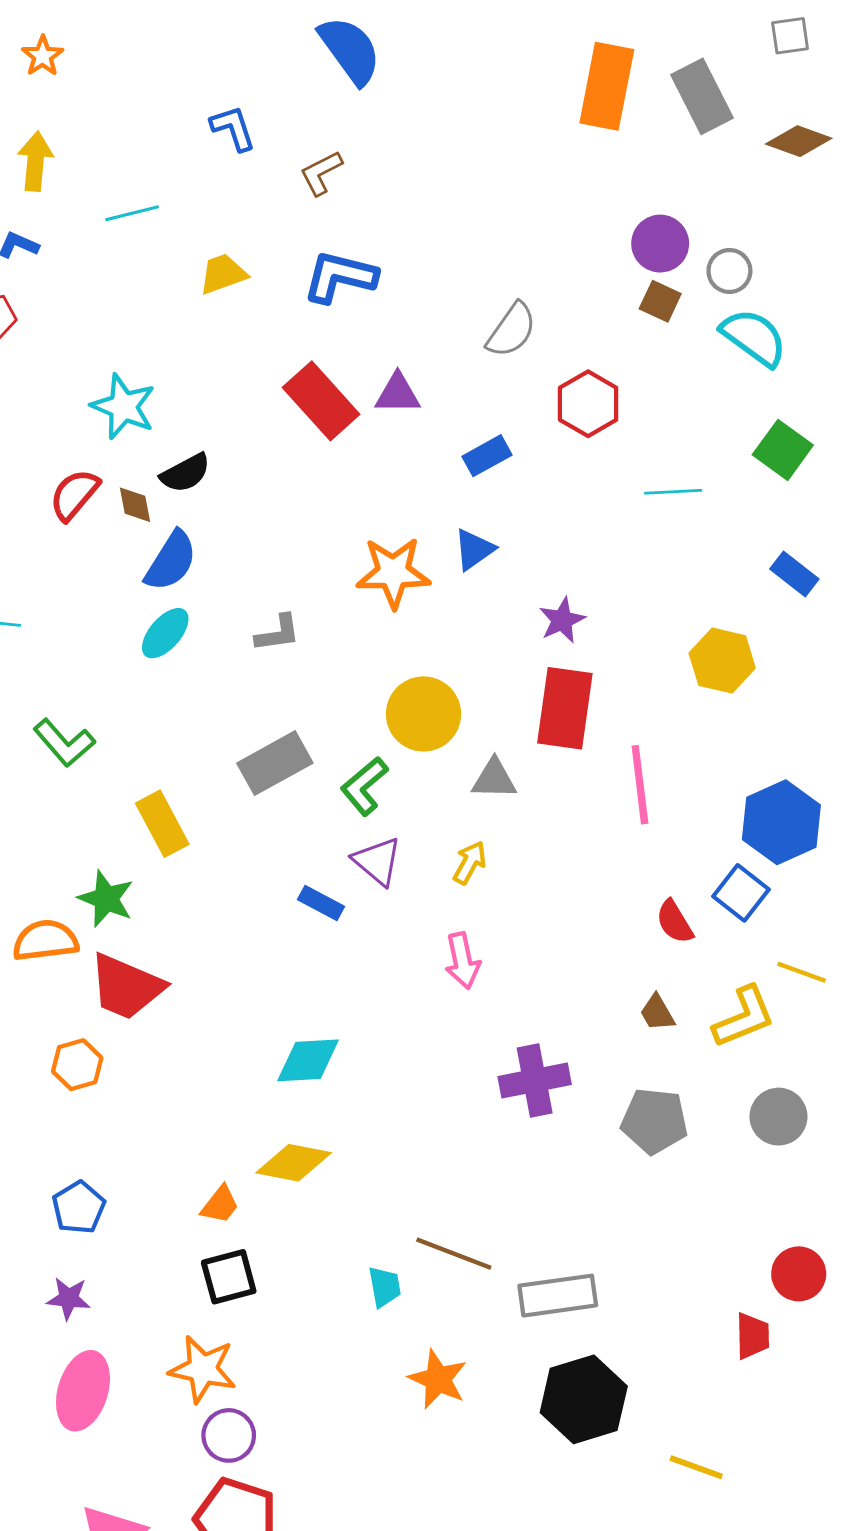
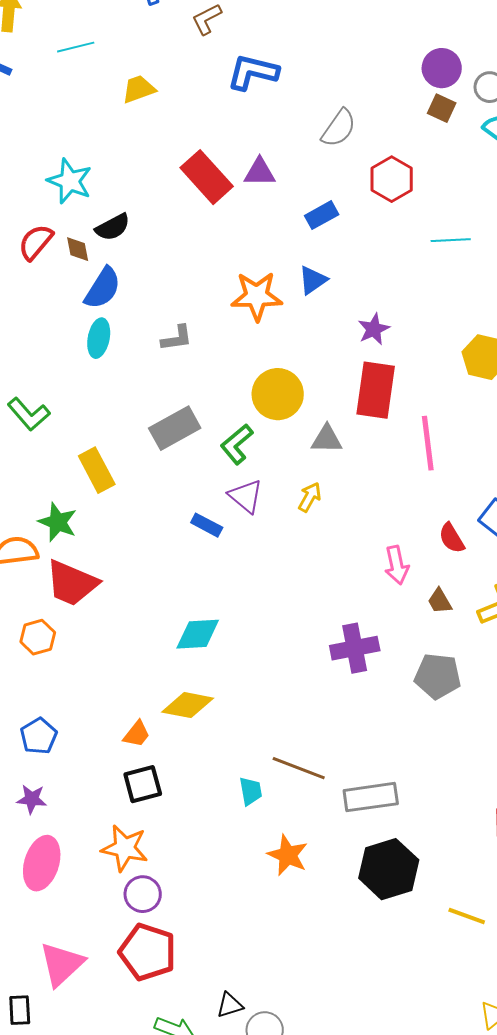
blue L-shape: (340, 277) -> (253, 72), moved
cyan ellipse: (165, 633) -> (99, 338), turned -30
pink arrow: (462, 961) -> (397, 565), moved

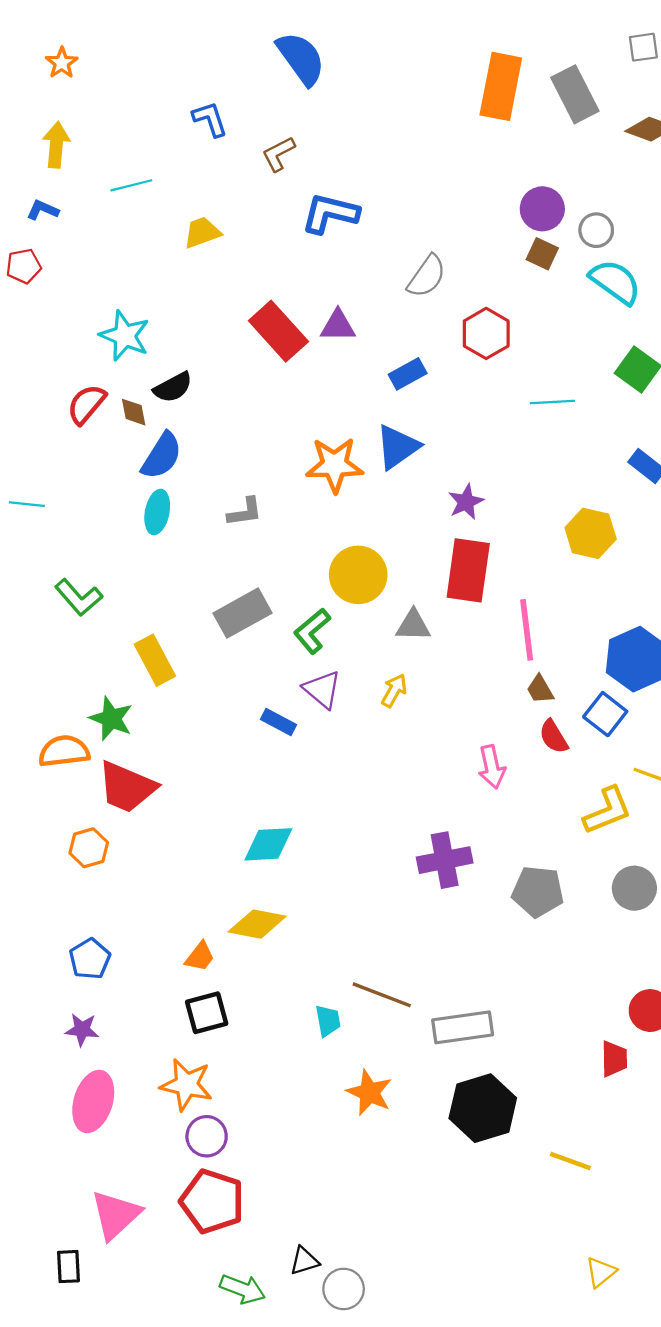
blue triangle: (313, 280) -> (397, 447), size x1.4
brown trapezoid: (440, 601) -> (540, 689), moved

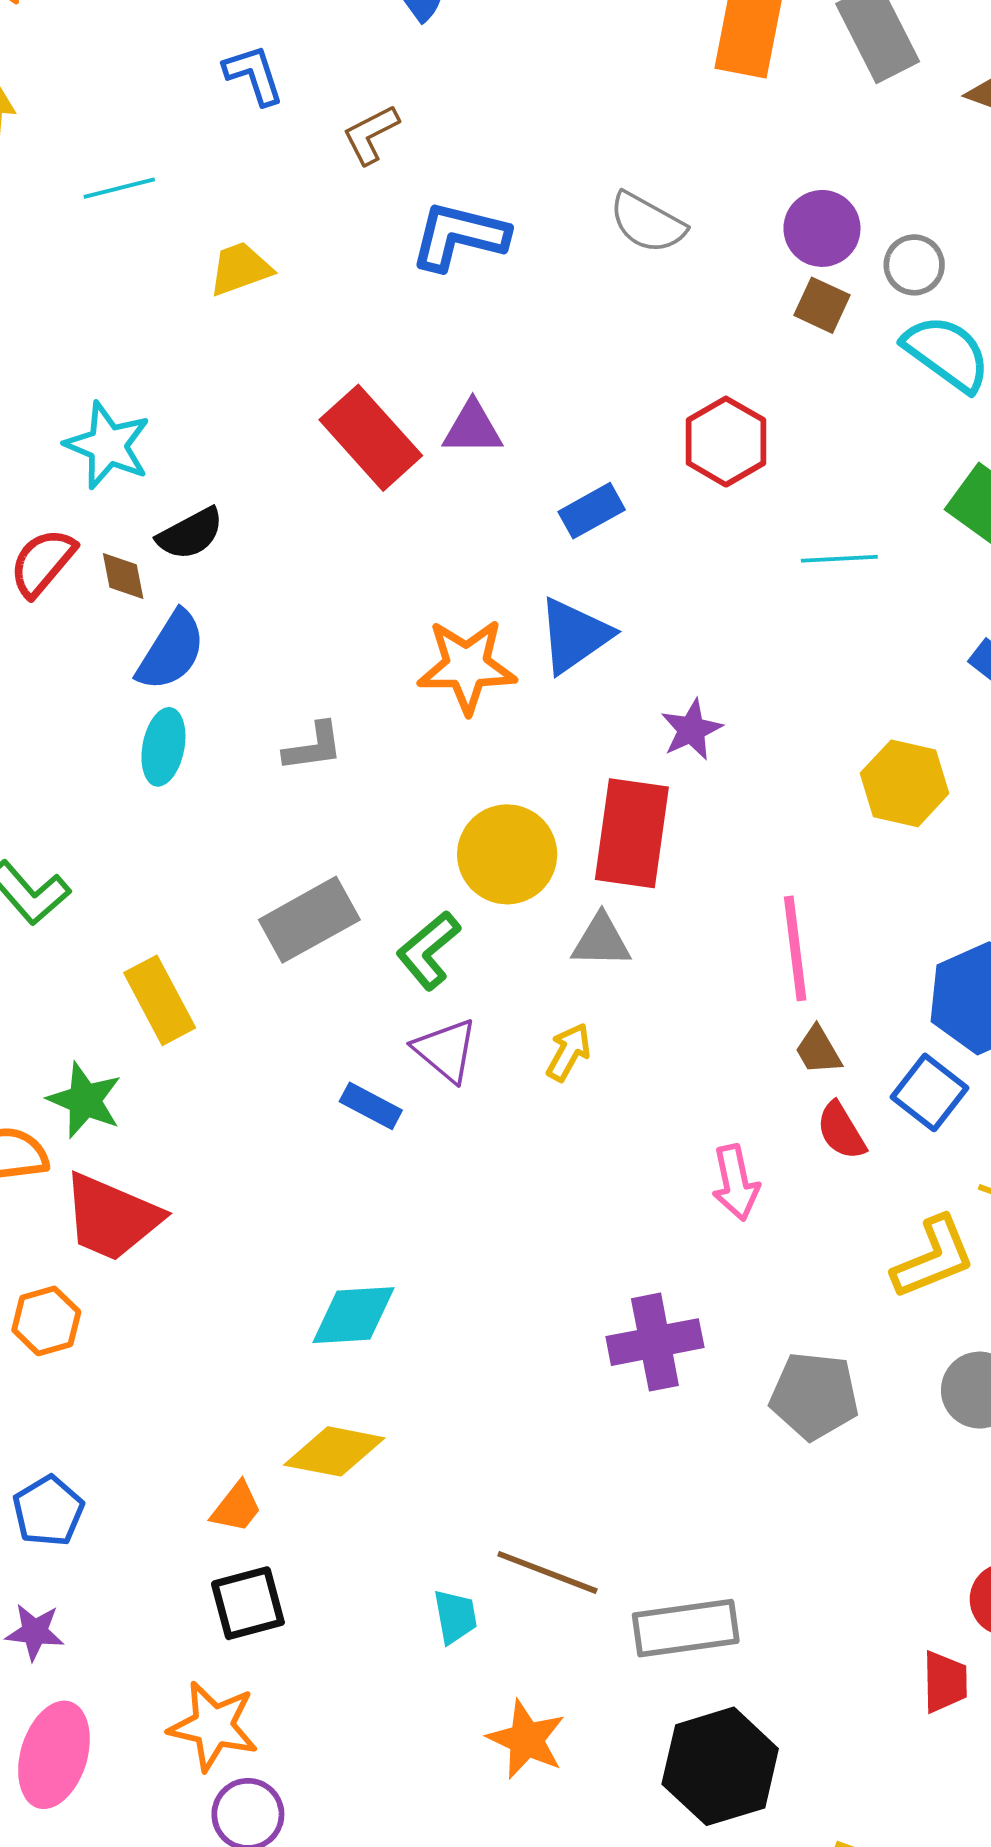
gray semicircle: (427, 276) -> (647, 223), moved, turned 84
red rectangle: (468, 570) -> (632, 833), moved

